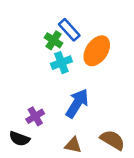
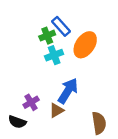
green cross: (54, 40) -> (47, 36), turned 35
brown semicircle: (113, 140) -> (99, 123), turned 50
brown triangle: (73, 145) -> (56, 110), moved, turned -42

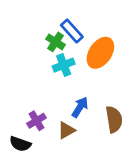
green cross: (47, 36) -> (56, 42), turned -35
blue arrow: (68, 91) -> (80, 107), size x0.7
brown semicircle: (99, 123) -> (114, 119), moved

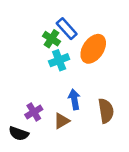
blue arrow: (80, 107) -> (74, 99), turned -42

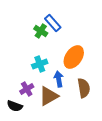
orange ellipse: (93, 49) -> (74, 57), moved
cyan cross: (59, 60) -> (40, 64), moved
brown triangle: (62, 121) -> (49, 96), size x1.5

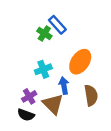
brown triangle: (49, 96) -> (53, 104), turned -45
black semicircle: (15, 106) -> (26, 115), moved

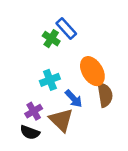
orange ellipse: (80, 62) -> (92, 71), turned -65
blue arrow: (64, 86) -> (74, 99), turned 147
brown semicircle: (91, 95) -> (105, 95), moved

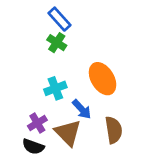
blue rectangle: (66, 29) -> (60, 19), moved
brown semicircle: (105, 95) -> (114, 130), moved

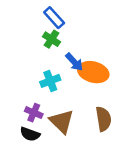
orange ellipse: (103, 79) -> (93, 72), turned -44
blue arrow: (82, 109) -> (74, 62), moved
purple cross: (37, 123) -> (34, 113), turned -36

